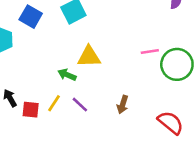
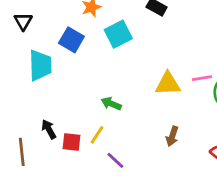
yellow triangle: (89, 57) -> (168, 84), moved
purple line: (80, 105) -> (115, 160), moved

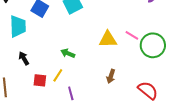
pink line: (202, 78) -> (132, 35), turned 40
black arrow: (49, 129) -> (24, 58), moved
purple line: (115, 160) -> (71, 93), turned 32

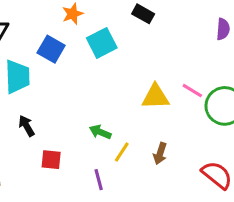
green arrow: (68, 53) -> (100, 132), moved
yellow line: (58, 75) -> (122, 152), moved

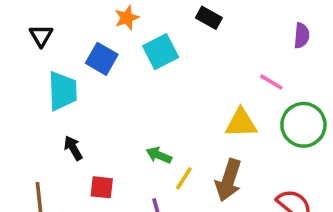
pink line: (192, 91) -> (271, 82), moved
yellow triangle: (155, 97) -> (241, 123), moved
brown arrow: (160, 154) -> (228, 180), size x1.6

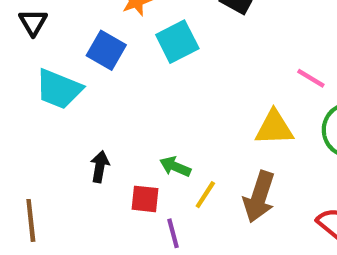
cyan trapezoid: (62, 91) -> (59, 89), turned 114
black arrow: (73, 148) -> (100, 167), moved, turned 40
red square: (102, 187) -> (145, 199), moved

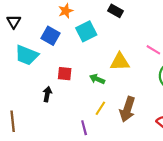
yellow triangle: (274, 128) -> (120, 62), moved
green arrow: (175, 167) -> (97, 79), moved
red square: (145, 199) -> (65, 74), moved

